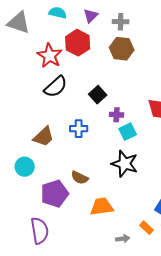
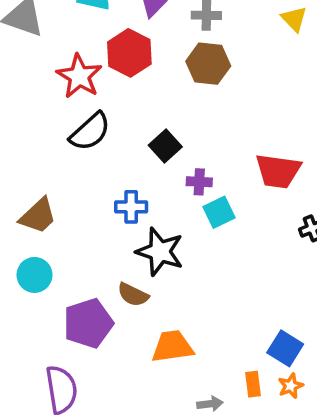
brown trapezoid: (44, 137) -> (38, 216), moved
black star: (125, 164) -> (160, 252), moved
orange rectangle: (147, 228) -> (253, 384), turned 40

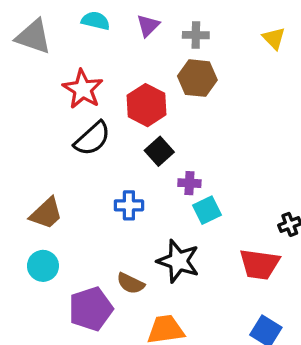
red hexagon: (129, 53) -> (146, 105), moved
red trapezoid: (278, 171) -> (259, 264), moved
black star: (160, 252) -> (178, 261), moved

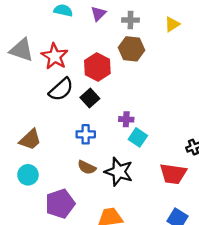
gray triangle: (33, 37) -> (22, 50), moved
yellow triangle: (274, 38) -> (172, 24), moved, turned 42
black square: (159, 151) -> (90, 98), moved
cyan square: (207, 210) -> (138, 137), turned -30
brown semicircle: (131, 283) -> (87, 167), moved

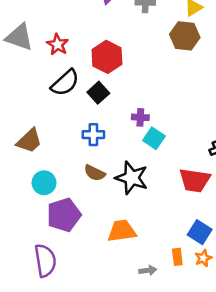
brown hexagon: (132, 49) -> (185, 36), moved
red star: (55, 56) -> (58, 45), size x0.7
cyan circle: (28, 175) -> (44, 183), moved

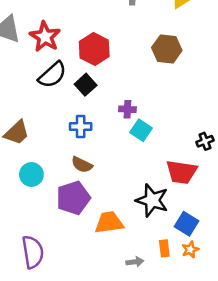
brown hexagon: (185, 36) -> (167, 49), moved
red star: (58, 45) -> (45, 37), size x1.4
black star: (132, 178) -> (152, 200), moved
purple pentagon: (64, 215) -> (73, 198), moved

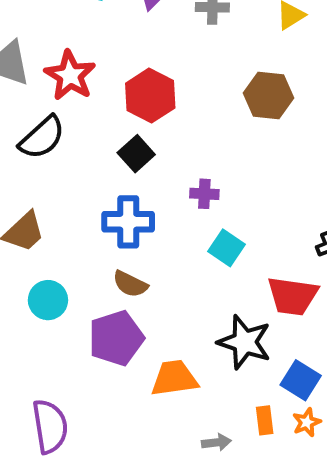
black semicircle: (52, 75) -> (42, 138), moved
blue cross: (81, 126) -> (128, 222), size x1.4
cyan square: (141, 130) -> (226, 248), moved

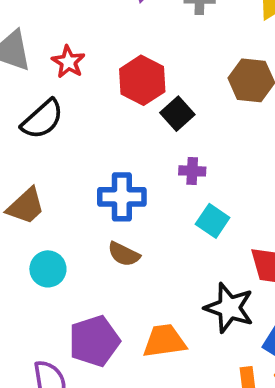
red star: (70, 75) -> (68, 62), size x0.7
black square: (136, 154) -> (177, 114), moved
purple pentagon: (116, 338) -> (94, 341), moved

